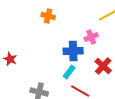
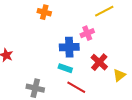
cyan rectangle: (69, 72) -> (65, 68), turned 72

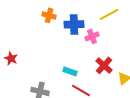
blue cross: (69, 47) -> (74, 24), moved

